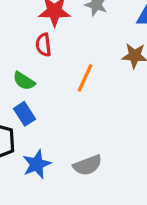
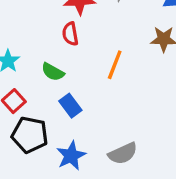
blue rectangle: (24, 114) -> (70, 106), moved

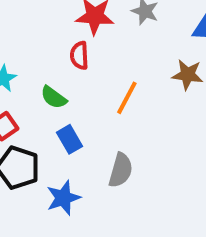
gray semicircle: (123, 153) -> (121, 170), moved, turned -56

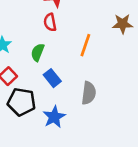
green semicircle: (54, 97) -> (38, 52), turned 84

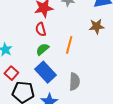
green semicircle: (38, 52) -> (42, 49), moved, turned 32
blue rectangle: (52, 78) -> (45, 72), size x1.5

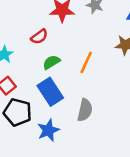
red semicircle: (41, 29) -> (39, 37), moved, turned -120

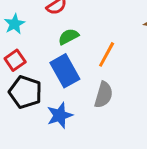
orange line: (86, 62) -> (107, 54), moved

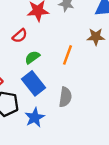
orange line: (107, 54) -> (67, 55), moved

